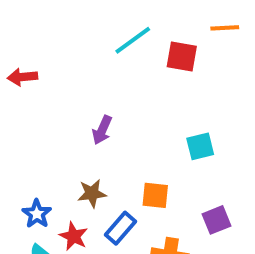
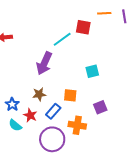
cyan line: (133, 40) -> (62, 39), moved
purple arrow: (102, 130) -> (44, 63), size x1.6

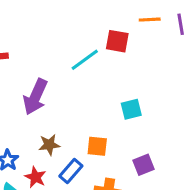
purple arrow: (44, 63) -> (35, 97), moved

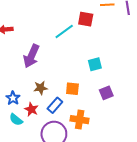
purple square: (144, 165) -> (106, 93), moved

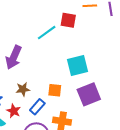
cyan square: (95, 64) -> (77, 66), size x1.5
purple square: (106, 93) -> (89, 94), size x1.6

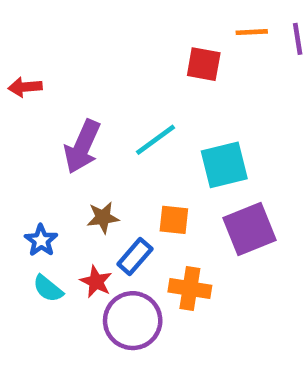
cyan line: (47, 33) -> (156, 140), moved
red star: (14, 111) -> (96, 282), moved

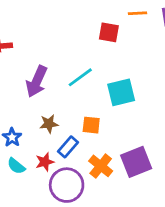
purple square: (249, 229) -> (136, 162), moved
red star: (96, 282) -> (45, 162), turned 30
orange cross: (190, 289) -> (101, 166), turned 30

